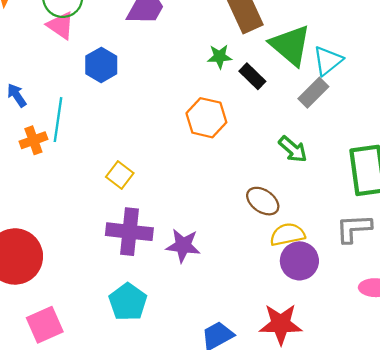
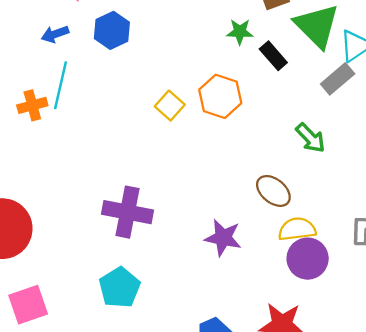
blue arrow: (17, 95) -> (55, 34), moved, turned -80
yellow square: (120, 175) -> (170, 106), moved
purple star: (183, 246) -> (223, 238), moved

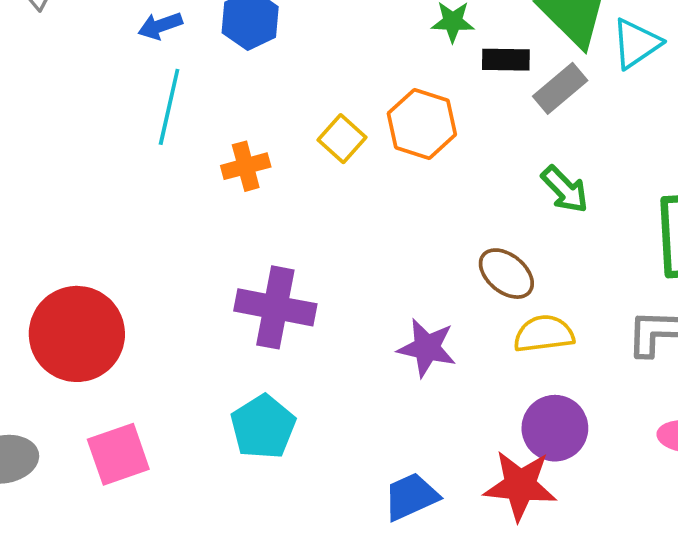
black rectangle: (273, 56) -> (506, 60), turned -48
gray rectangle: (338, 79) -> (560, 88), moved
orange cross: (32, 105) -> (246, 166), moved
purple circle: (308, 259) -> (555, 428), moved

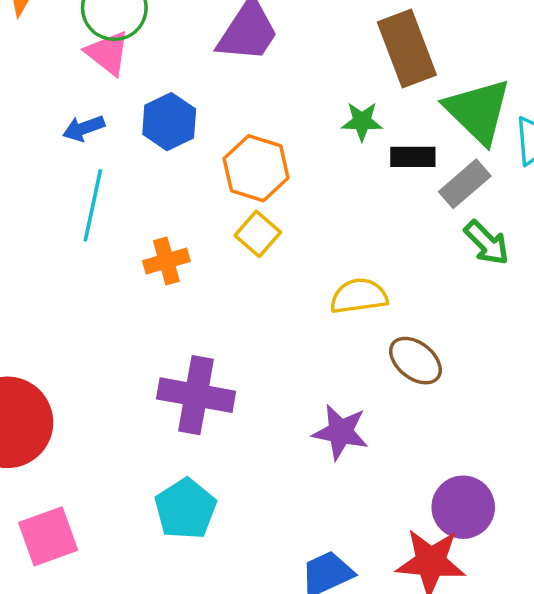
orange hexagon: (422, 124) -> (256, 168), moved
green arrow: (565, 189) -> (487, 243), moved
yellow semicircle: (544, 334) -> (359, 296), moved

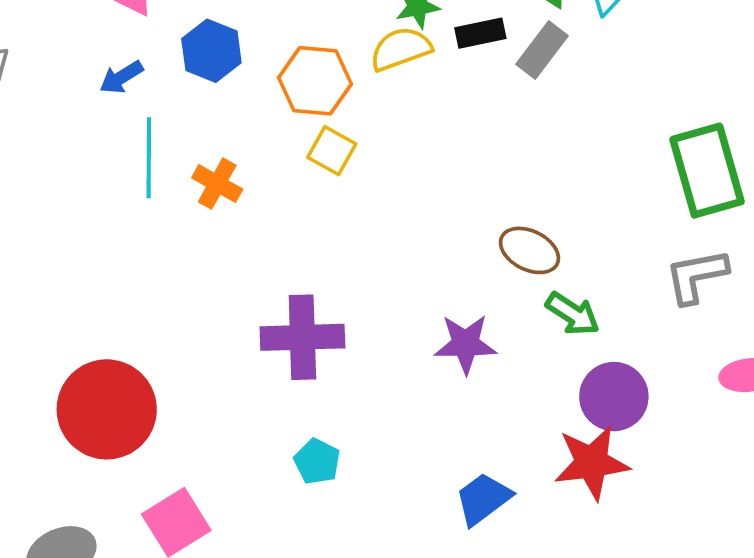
green arrow: (487, 243) -> (573, 314), moved
orange cross: (166, 261) -> (217, 184), moved, turned -33
yellow semicircle: (359, 296) -> (401, 49), moved
cyan pentagon: (185, 509) -> (317, 462), size x0.7

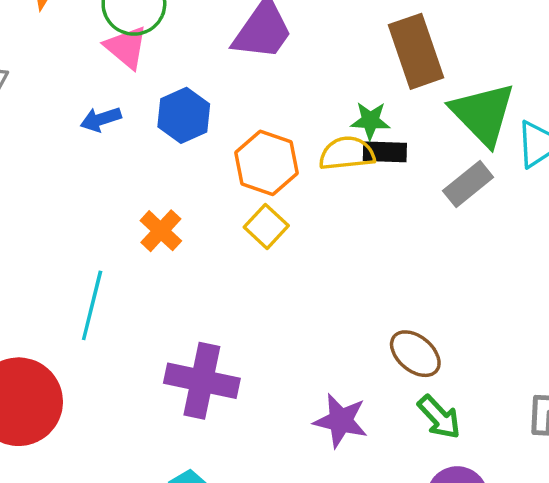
black rectangle: (480, 33) -> (385, 152), moved
cyan line: (149, 158) -> (92, 305), moved

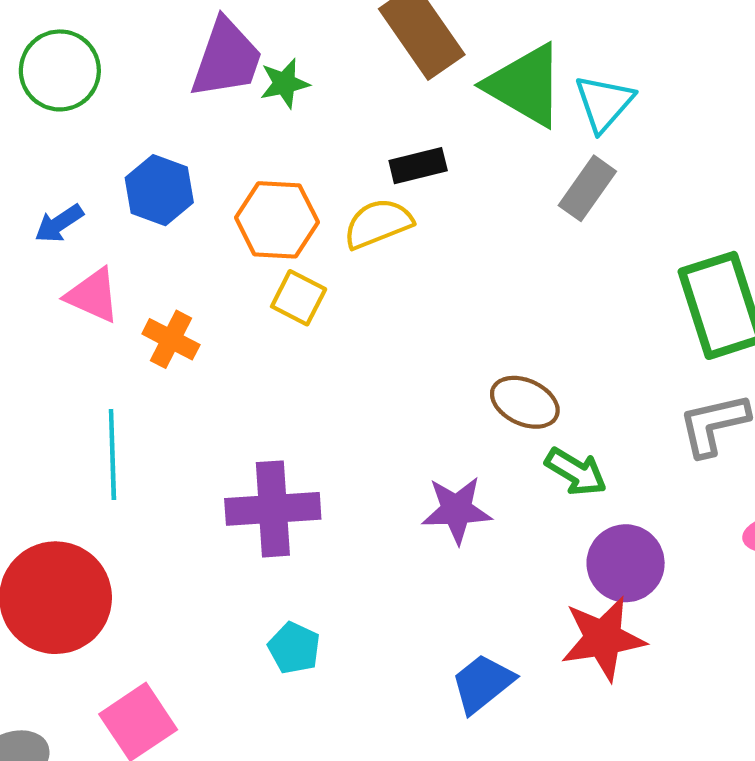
pink triangle: (126, 47) -> (93, 295), moved
green star: (370, 121) -> (284, 83), moved
yellow semicircle: (347, 153) -> (378, 224), moved
gray rectangle: (468, 184) -> (587, 188), moved

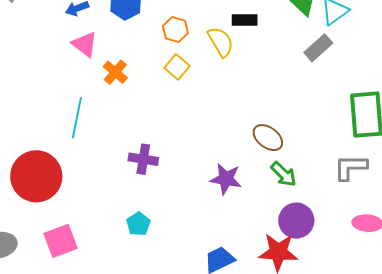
orange hexagon: (277, 220) -> (175, 30), size x0.7
yellow semicircle: (378, 224) -> (221, 42), turned 68
purple cross: (273, 509) -> (143, 159), size x0.7

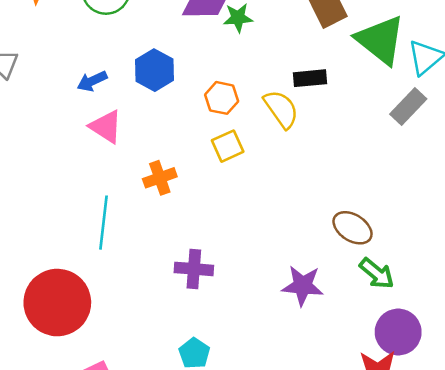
yellow square: (177, 67) -> (228, 146), turned 30
orange cross: (115, 72) -> (160, 178), moved, turned 35

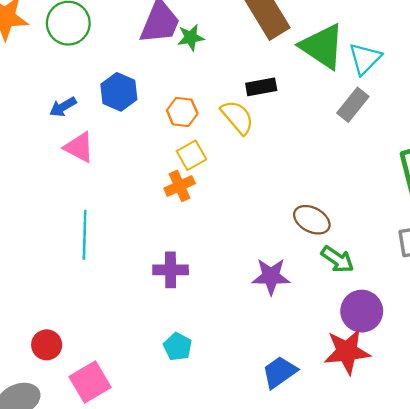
orange cross: (160, 178) -> (180, 186), moved
red circle: (57, 303) -> (47, 345), moved, size x0.5

